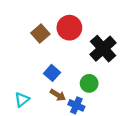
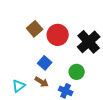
red circle: (69, 28) -> (58, 35), moved
brown arrow: (58, 95) -> (42, 82), moved

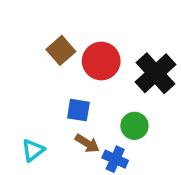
blue square: (45, 63) -> (78, 110), turned -32
brown arrow: (42, 82) -> (87, 143), moved

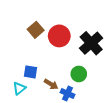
blue square: (78, 110) -> (31, 72), moved

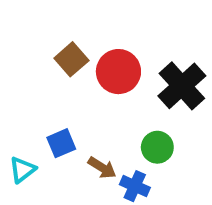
blue square: (31, 72) -> (61, 143), turned -32
cyan triangle: (19, 88) -> (22, 170), moved

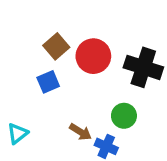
black cross: (182, 86) -> (143, 67), turned -30
blue square: (61, 143) -> (48, 82), moved

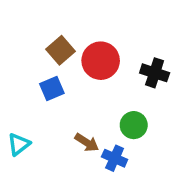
black cross: (143, 67) -> (155, 73), size x0.7

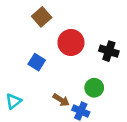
brown square: (61, 50) -> (42, 17), moved
blue square: (52, 89) -> (37, 62), turned -35

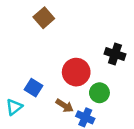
red circle: (71, 42) -> (76, 72), moved
blue square: (37, 62) -> (34, 88), moved

